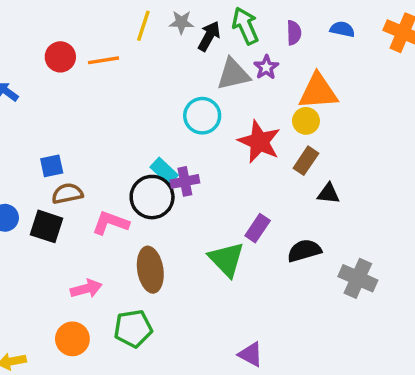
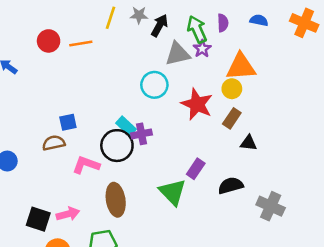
green arrow: (245, 26) -> (197, 29), moved
blue square: (52, 166) -> (68, 122), moved
black square: (46, 226) -> (38, 219), moved

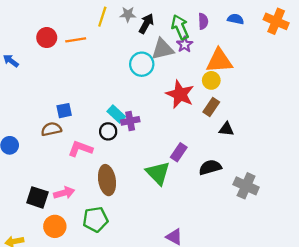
cyan circle: (154, 85) -> (142, 64), moved
black circle: (117, 146) -> (108, 131), size x0.6

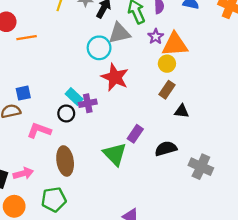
orange line: (76, 40) -> (27, 38), moved
purple star: (185, 44) -> (156, 37), moved
red star: (180, 94) -> (115, 77), moved

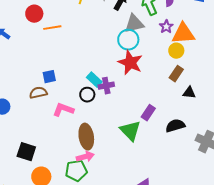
cyan circle: (99, 48) -> (128, 40), moved
pink arrow: (23, 173) -> (85, 157), moved

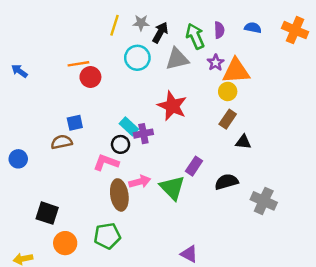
red circle: (34, 14) -> (90, 77), moved
cyan circle: (128, 40) -> (137, 58), moved
pink L-shape: (63, 110) -> (106, 162), moved
pink arrow: (85, 157) -> (140, 182), moved

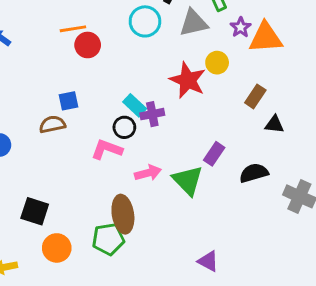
yellow circle: (228, 91) -> (217, 63), moved
brown ellipse: (119, 195) -> (123, 214), moved

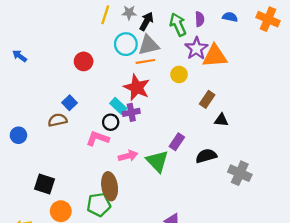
gray triangle: (194, 23) -> (149, 45), moved
purple star: (241, 27) -> (196, 48), size x1.5
orange line: (73, 29) -> (145, 61), moved
red star: (188, 80) -> (137, 87), moved
blue square: (68, 101) -> (69, 103), turned -32

